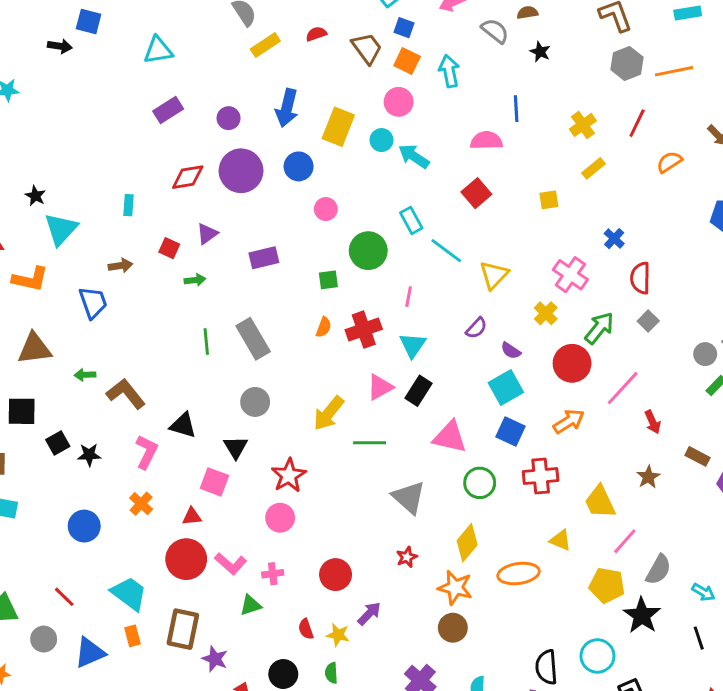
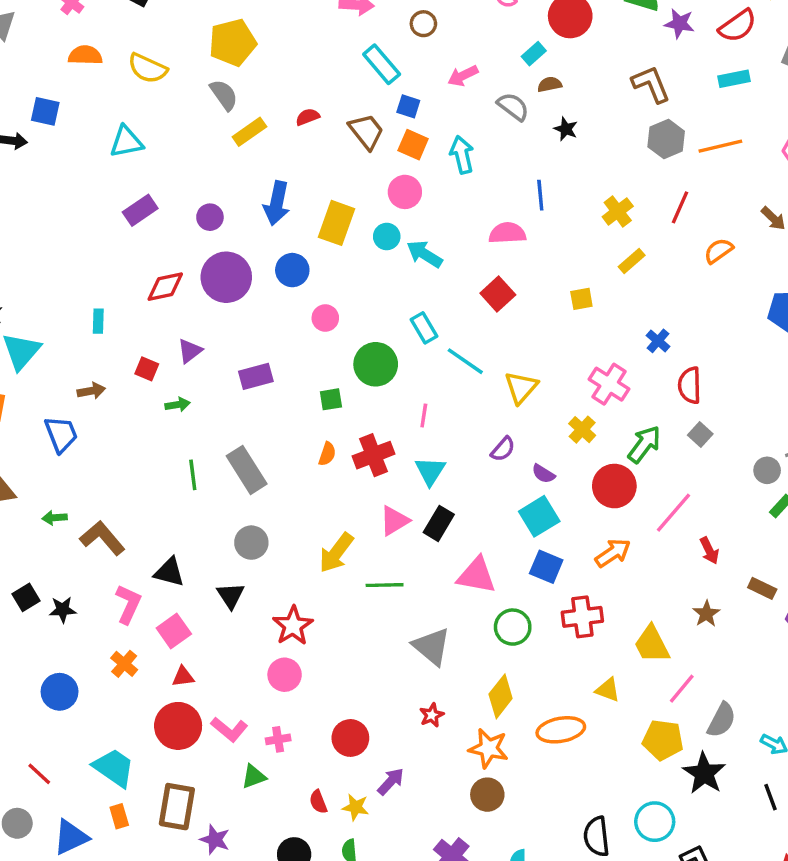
pink square: (214, 482) -> (174, 631), moved, turned 36

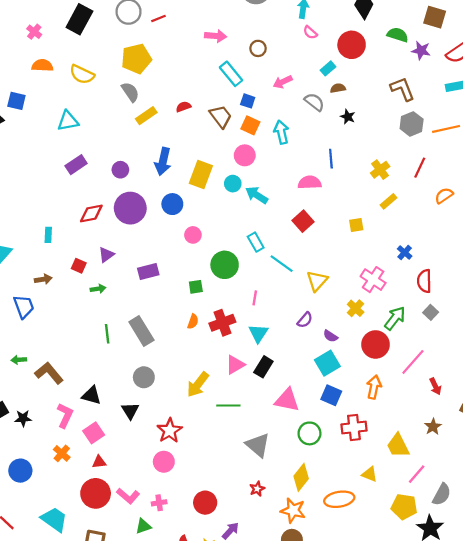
orange arrow: (613, 553) -> (374, 387), turned -45

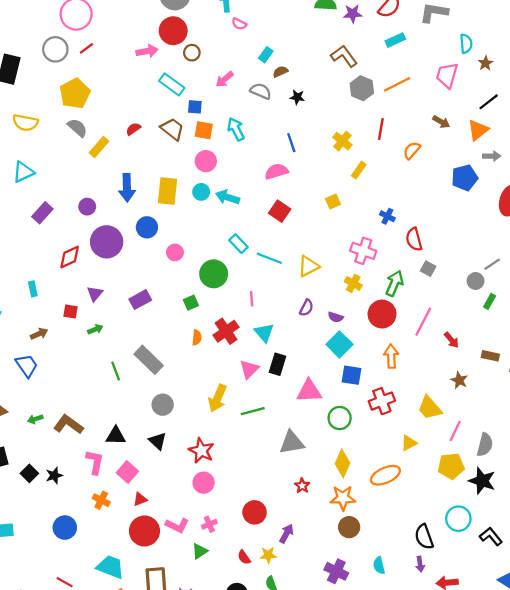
red circle: (352, 45) -> (173, 31), moved
yellow triangle: (317, 281) -> (308, 266), turned 35
gray triangle: (258, 445) -> (292, 443), turned -36
yellow triangle: (369, 474) -> (409, 443), turned -35

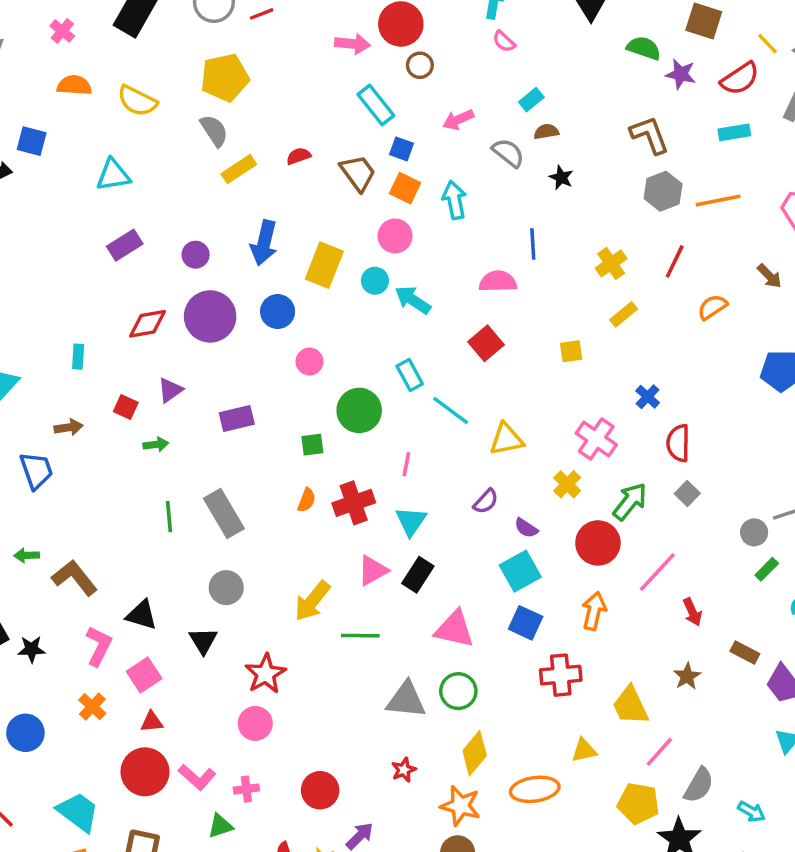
green circle: (340, 418) -> (458, 691), moved

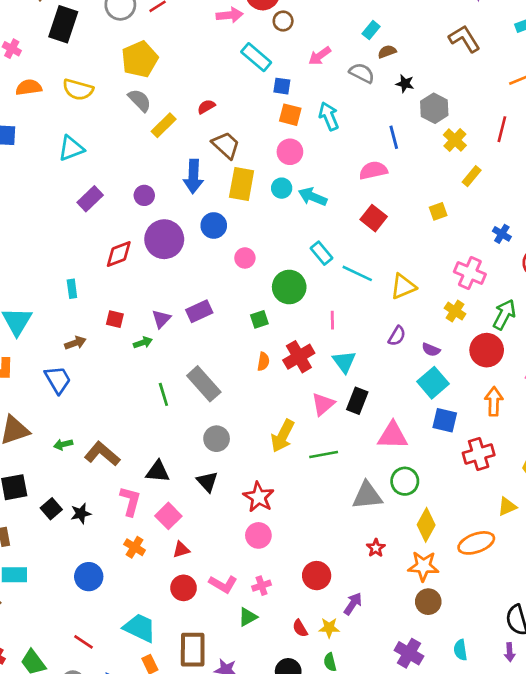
brown trapezoid: (358, 173) -> (226, 145), moved
gray hexagon: (663, 191) -> (434, 108), moved
purple triangle: (170, 390) -> (161, 319), moved
red circle: (145, 772) -> (184, 588), size x0.7

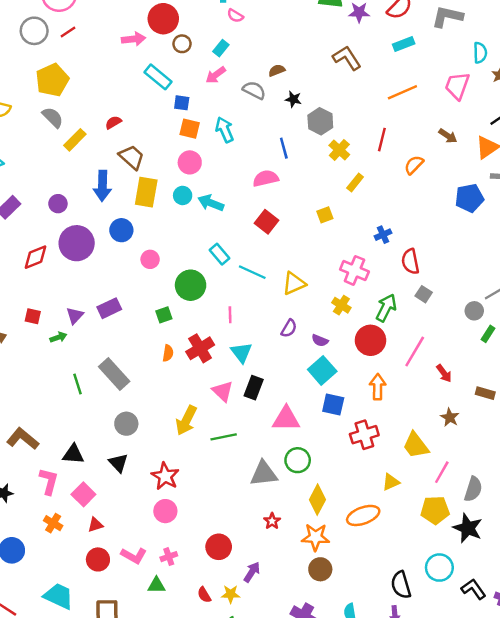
cyan rectangle: (371, 30) -> (221, 48), moved
blue cross: (502, 234) -> (383, 235), turned 35
pink triangle: (323, 404) -> (223, 391), turned -35
green triangle: (248, 617) -> (157, 585), turned 30

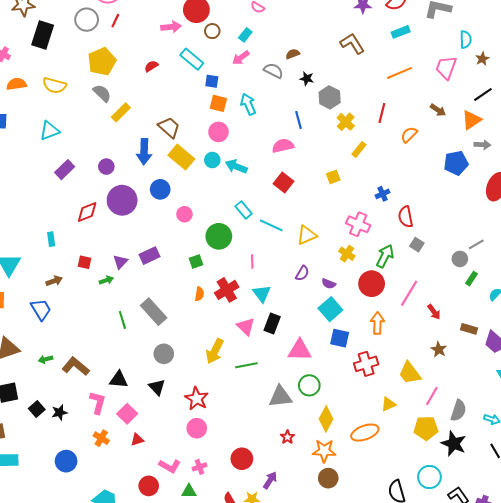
red line: (68, 32) -> (115, 21), turned -32
red semicircle: (113, 122) -> (151, 66), moved
yellow rectangle: (146, 192) -> (181, 157), turned -60
red circle: (98, 559) -> (149, 486), moved

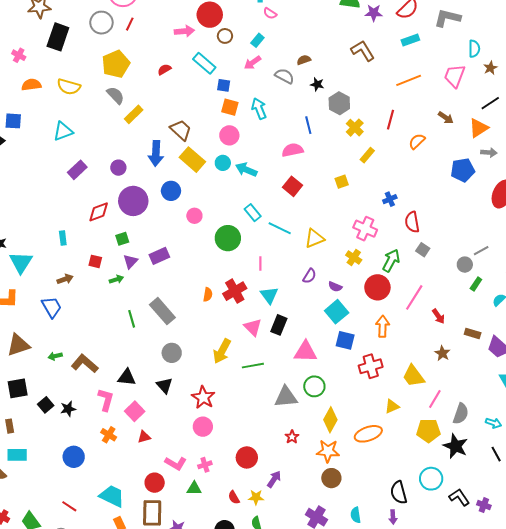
green square: (196, 261) -> (122, 239), moved

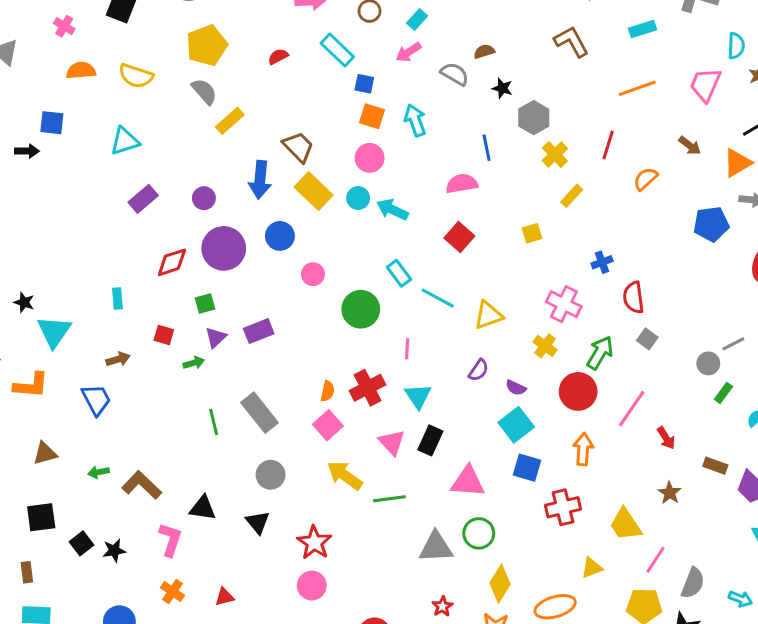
brown triangle: (18, 345) -> (45, 453), size x0.7
yellow arrow: (222, 351) -> (345, 475), turned 95
pink square: (135, 411) -> (328, 425), moved

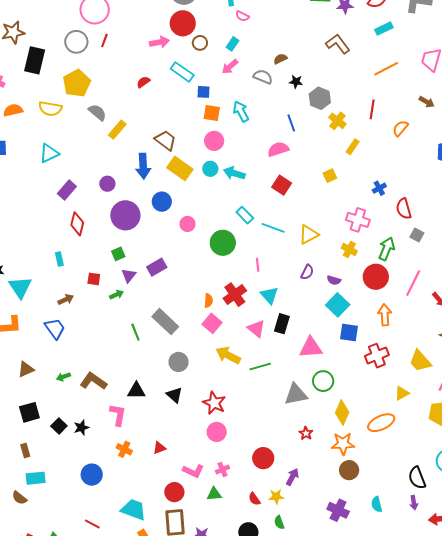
yellow pentagon: (207, 45) -> (77, 83), moved
red diamond: (172, 262) -> (77, 224), moved, turned -50

